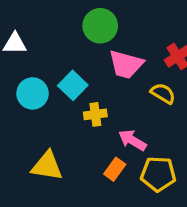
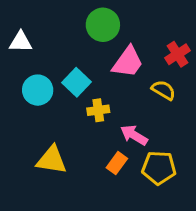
pink trapezoid: (126, 64) -> (128, 62), turned -69

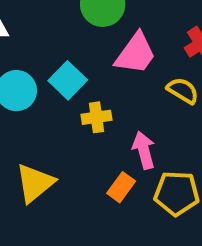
pink arrow: (134, 135) -> (144, 150), turned 44
yellow triangle: (52, 160) -> (35, 183), turned -48

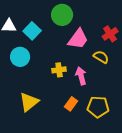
cyan square: (68, 80) -> (32, 31), moved
pink arrow: (144, 150) -> (81, 76), moved

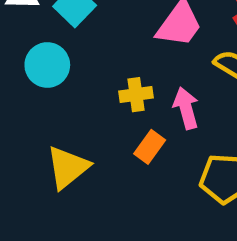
orange rectangle: (71, 104) -> (150, 147), moved

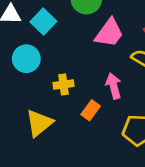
yellow cross: (136, 95) -> (63, 84), moved

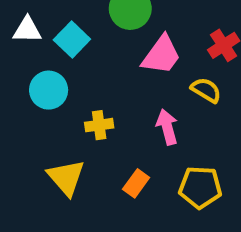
orange rectangle: (91, 110) -> (136, 183), moved
yellow triangle: (39, 123) -> (66, 178), turned -32

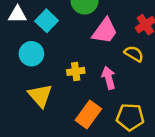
yellow cross: (99, 125) -> (76, 71), moved
yellow triangle: (66, 178) -> (40, 96), moved
orange rectangle: (136, 183) -> (88, 115), size x1.5

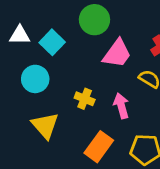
yellow cross: (76, 71) -> (85, 99), turned 30

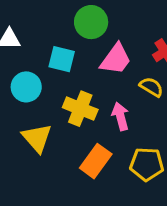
cyan square: (52, 42) -> (62, 59), moved, turned -30
yellow cross: (85, 99) -> (80, 109), size x1.5

